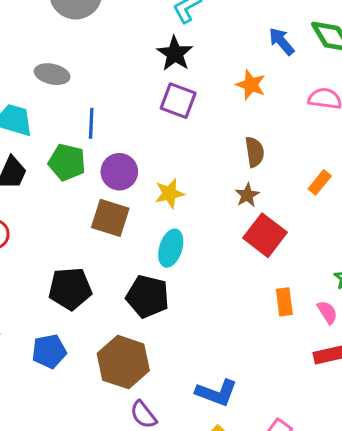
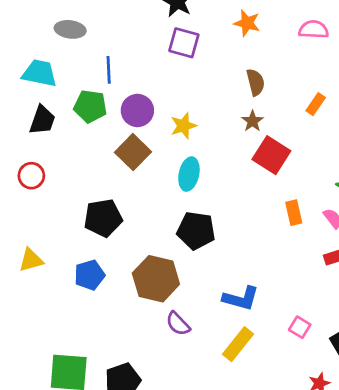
brown square: (110, 218) -> (133, 152), turned 32
black pentagon: (148, 297) -> (196, 231), moved

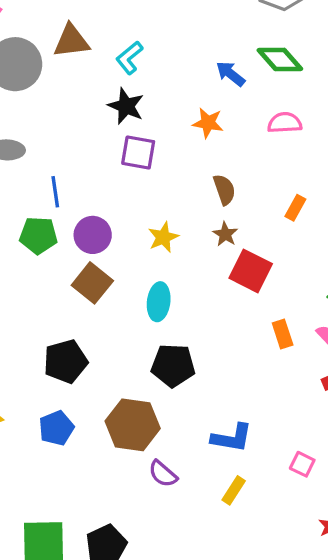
yellow star: (183, 126) -> (163, 237), moved
yellow rectangle: (238, 344) -> (234, 490), size x0.7

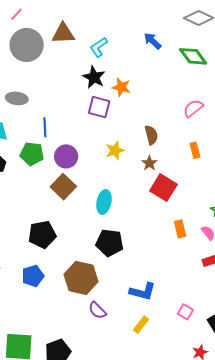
blue arrow: (231, 74) -> (153, 41), moved
orange star: (208, 123) -> (121, 87), moved
pink semicircle: (285, 123) -> (193, 108), moved, turned -40
orange rectangle: (295, 208) -> (195, 150), turned -49
yellow star: (163, 237) -> (115, 151), moved

